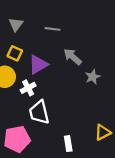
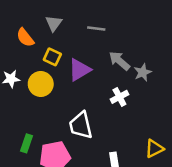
gray star: (93, 77) -> (143, 72), moved
white cross: (28, 88) -> (119, 97), moved

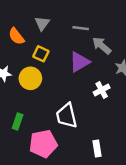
gray arrow: (119, 61) -> (102, 46), moved
purple triangle: (79, 70) -> (79, 62), moved
green rectangle: (26, 143) -> (18, 122), moved

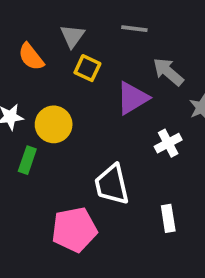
gray line: (81, 28) -> (134, 29), moved
yellow square: (41, 54) -> (87, 68), moved
green rectangle: (18, 122) -> (27, 160), moved
white rectangle: (97, 148) -> (168, 218), moved

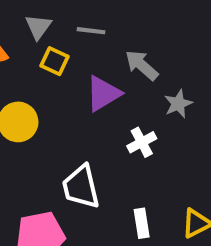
gray line: (134, 29) -> (91, 31), moved

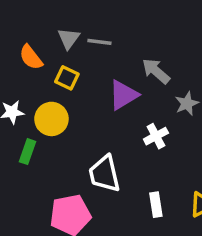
gray line: (91, 31) -> (99, 42), moved
yellow square: (55, 61) -> (67, 78), moved

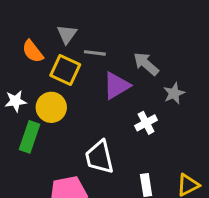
gray line: (99, 42) -> (95, 53), moved
yellow square: (67, 78) -> (65, 70), size x1.4
green rectangle: (27, 152) -> (30, 137), size x1.4

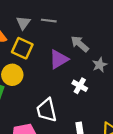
gray line: (95, 53) -> (49, 21), moved
white cross: (146, 123) -> (80, 86), turned -32

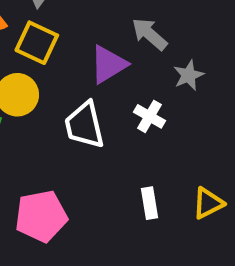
white trapezoid: (47, 110) -> (84, 125), moved

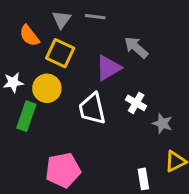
gray star: (189, 75) -> (162, 123), moved, turned -30
white rectangle: (149, 203) -> (143, 179), moved

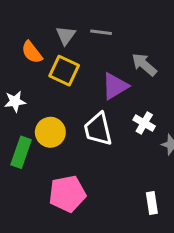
yellow circle: (47, 88) -> (50, 132), moved
green rectangle: (26, 116) -> (21, 152), moved

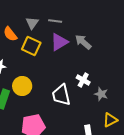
purple triangle: (115, 86) -> (59, 42), moved
white trapezoid: (98, 129) -> (61, 95), moved

